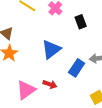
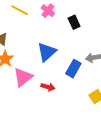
pink triangle: (26, 90) -> (23, 77), moved

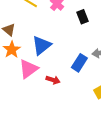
blue triangle: (47, 52) -> (42, 45), moved

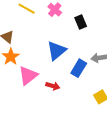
blue triangle: (42, 45) -> (56, 51), moved

